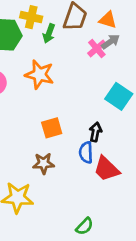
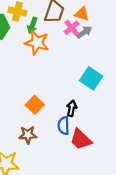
pink cross: (97, 49) -> (72, 28), moved
orange star: (39, 74) -> (37, 43), moved
orange square: (52, 128) -> (35, 105), turned -30

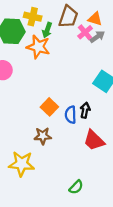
orange star: (37, 43) -> (38, 47), moved
blue semicircle: (63, 126) -> (71, 115), moved

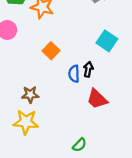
orange square: (49, 107) -> (51, 51), moved
brown star: (43, 136) -> (30, 95), moved

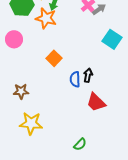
cyan square: (107, 41) -> (112, 39), moved
brown star: (30, 95) -> (21, 91), moved

